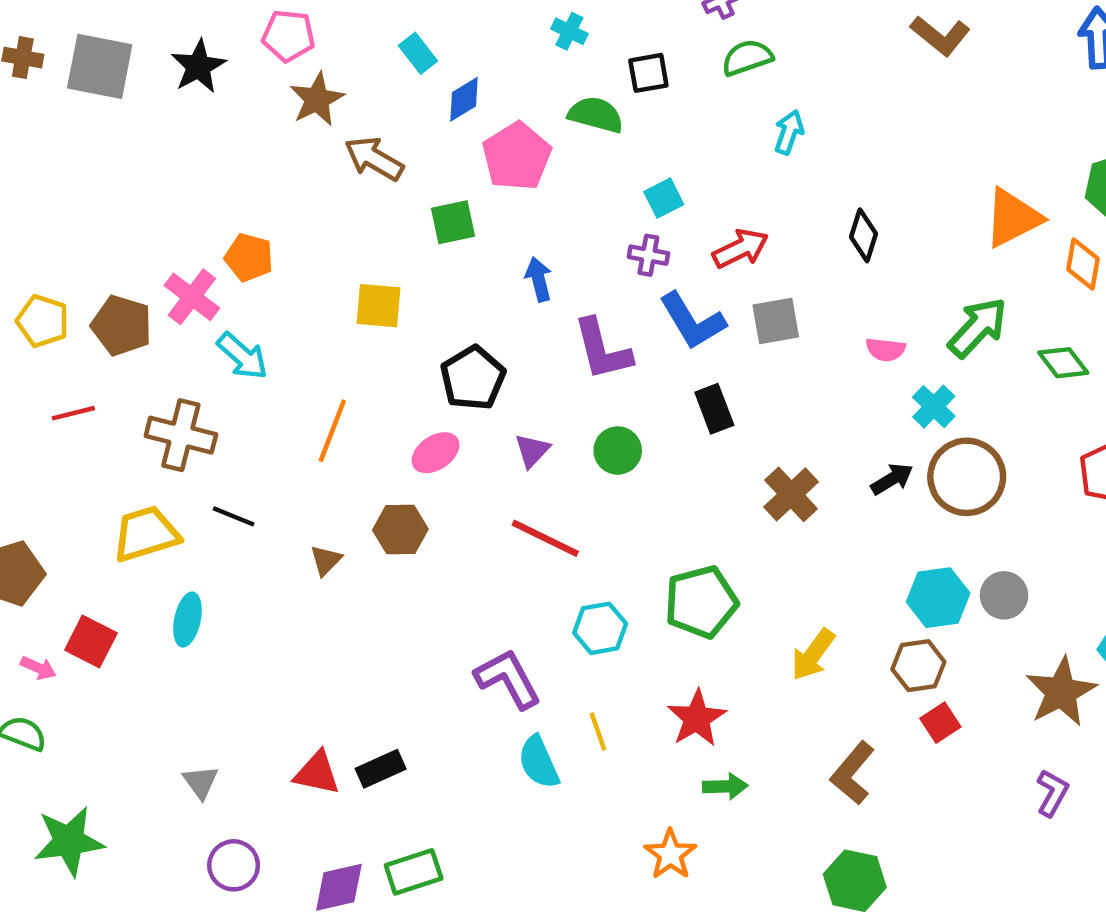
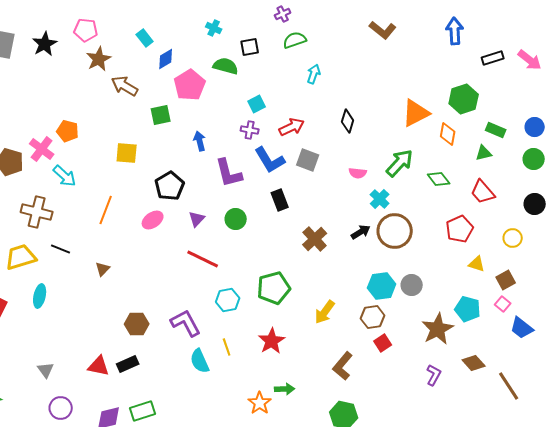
gray square: (776, 321) -> (308, 160), turned 30
brown hexagon: (400, 530) -> (137, 324), moved
green arrow: (725, 786) -> (285, 389), moved

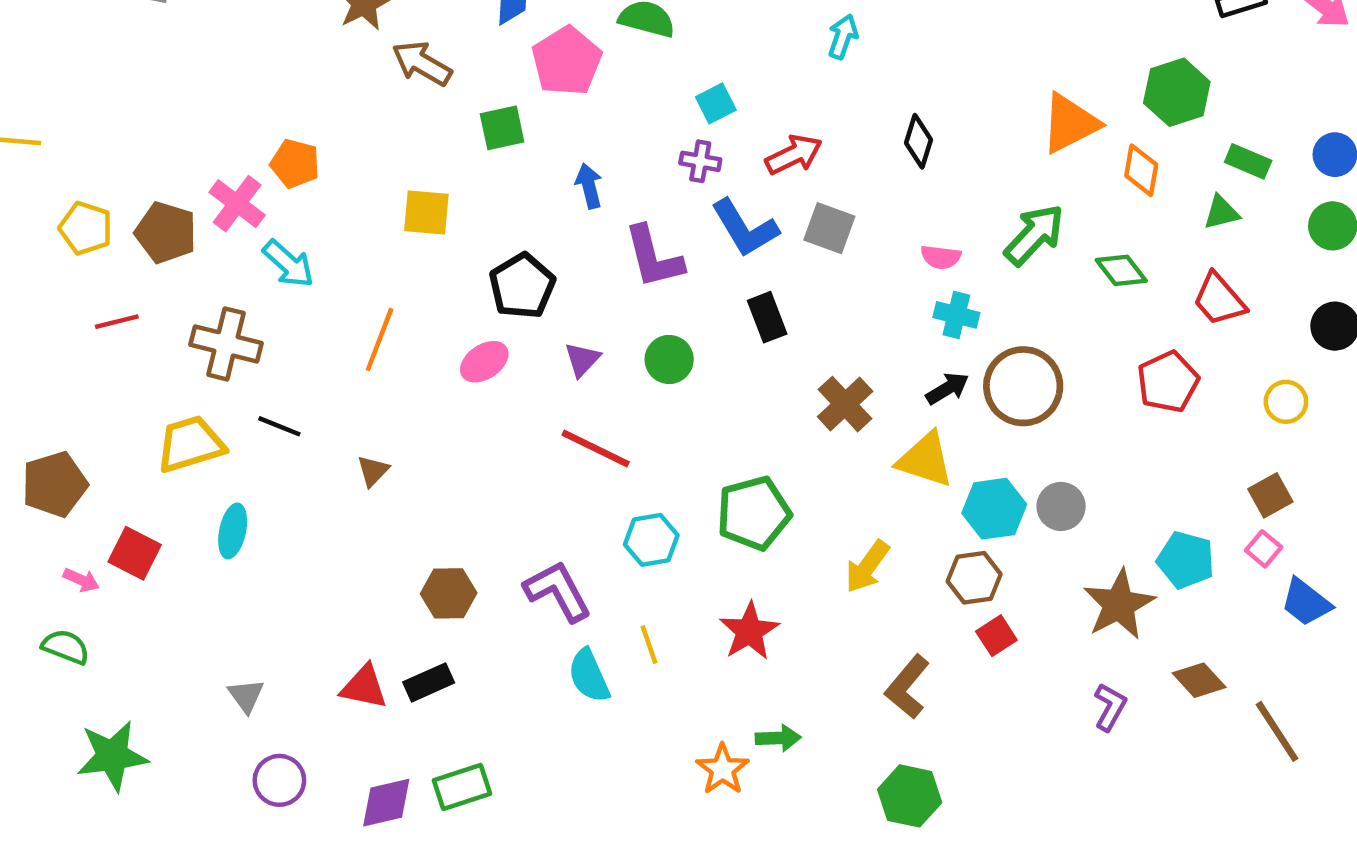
cyan cross: (380, 199) -> (956, 315), moved, turned -30
yellow triangle: (477, 264) -> (925, 460), moved, size x1.6

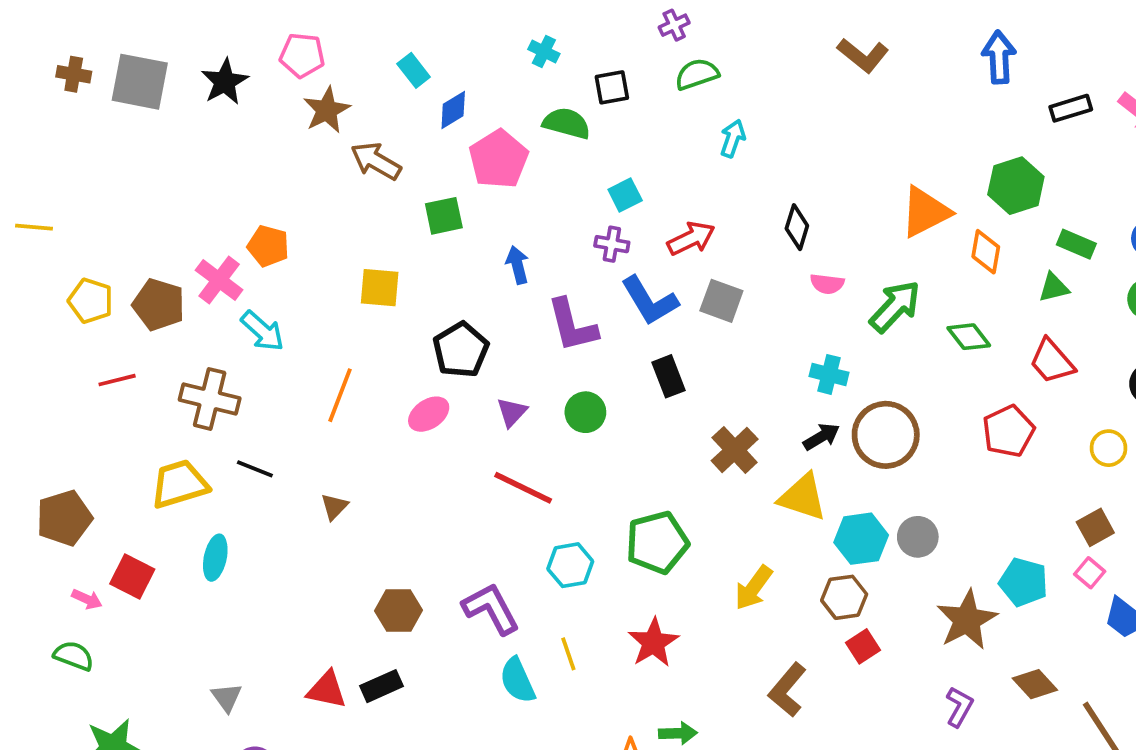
pink semicircle: (941, 257) -> (827, 284), moved

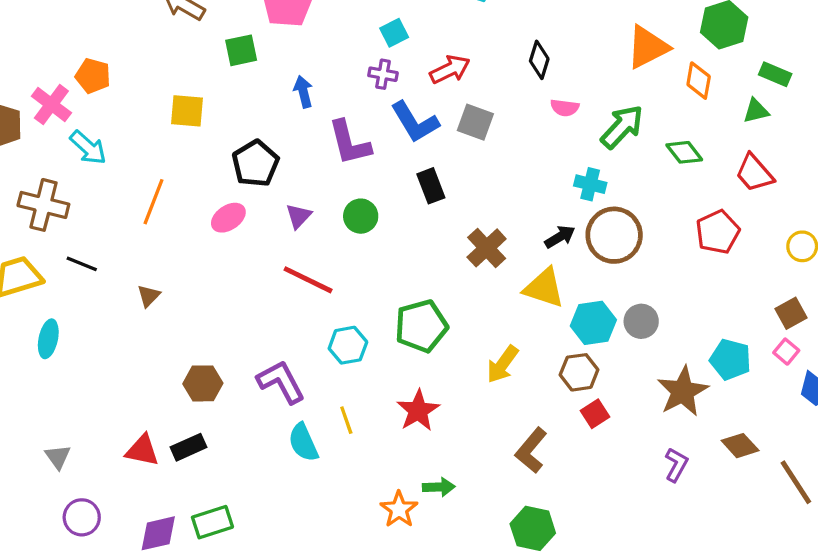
cyan cross: (829, 374) -> (590, 184), moved

